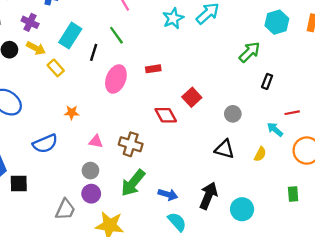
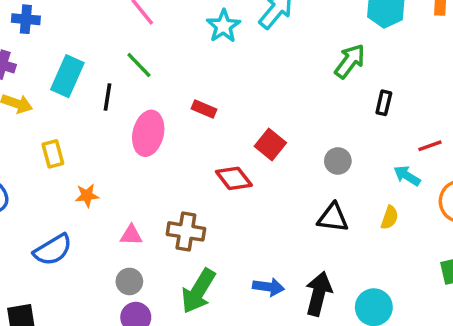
yellow rectangle: (56, 68) -> (53, 154), moved, turned 35
red rectangle: (153, 69) -> (204, 109), turned 40
blue arrow: (168, 194) -> (268, 287), moved

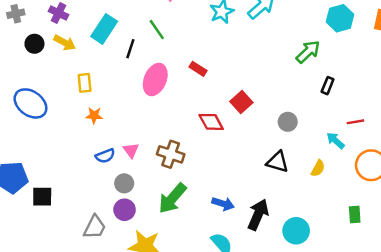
orange star: (87, 195) -> (94, 115), moved
pink triangle: (131, 235) -> (131, 150), turned 42
blue semicircle: (53, 250) -> (105, 156), moved, size x0.7

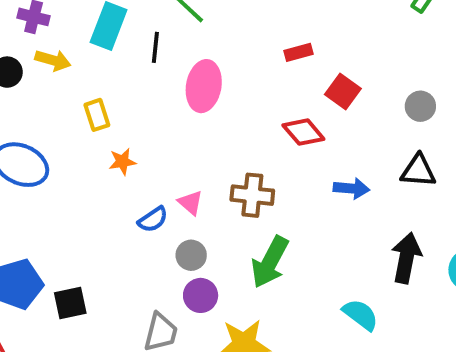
red rectangle: (198, 69) -> (298, 52), moved, turned -35
blue arrow: (223, 204) -> (351, 188), moved

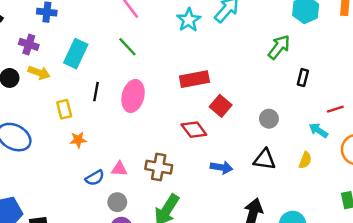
black line: (155, 47) -> (96, 92), moved
red rectangle: (298, 52) -> (194, 79), size x1.6
pink triangle: (190, 203) -> (119, 169), turned -42

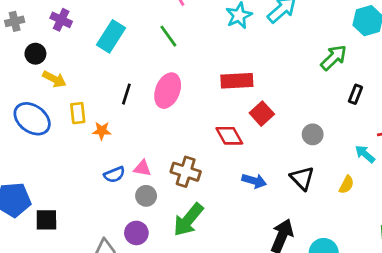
yellow arrow: (39, 73) -> (54, 79), moved
black line: (96, 92) -> (126, 94), moved
yellow rectangle: (64, 109) -> (78, 113), moved
black triangle: (265, 159) -> (302, 178), turned 30
gray circle: (117, 202) -> (146, 196), moved

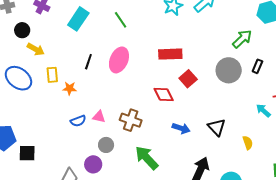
gray circle: (313, 134) -> (229, 70), moved, size x1.6
yellow semicircle: (346, 185) -> (248, 143), moved, turned -48
gray circle: (146, 196) -> (106, 145), moved
green arrow: (188, 220) -> (147, 158), moved, turned 96

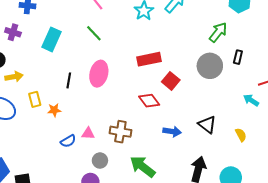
yellow arrow: (36, 49) -> (14, 77), turned -30

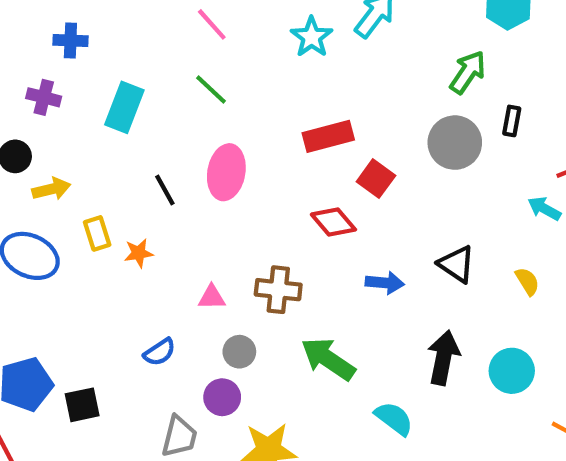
black line: (69, 80) -> (165, 190), turned -35
blue semicircle: (68, 141) -> (160, 352), moved

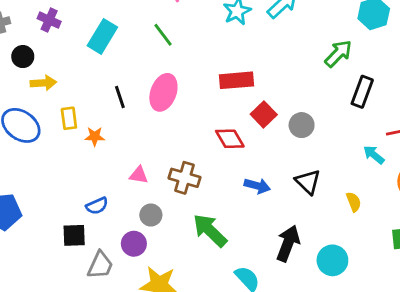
black rectangle: (512, 121) -> (362, 92), size x1.5
gray circle: (455, 143) -> (302, 125), moved, size x0.7
black square: (82, 405) -> (74, 235), moved

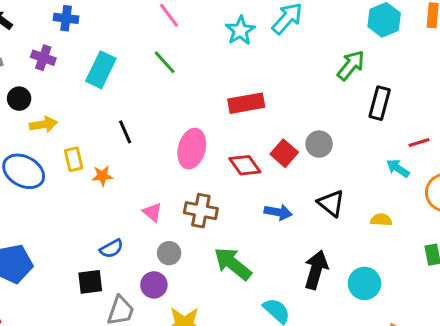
pink ellipse: (163, 92) -> (192, 149), moved
red square: (264, 114) -> (284, 153), moved
pink triangle: (139, 175) -> (152, 212), turned 36
yellow semicircle: (354, 202) -> (381, 220), turned -60

